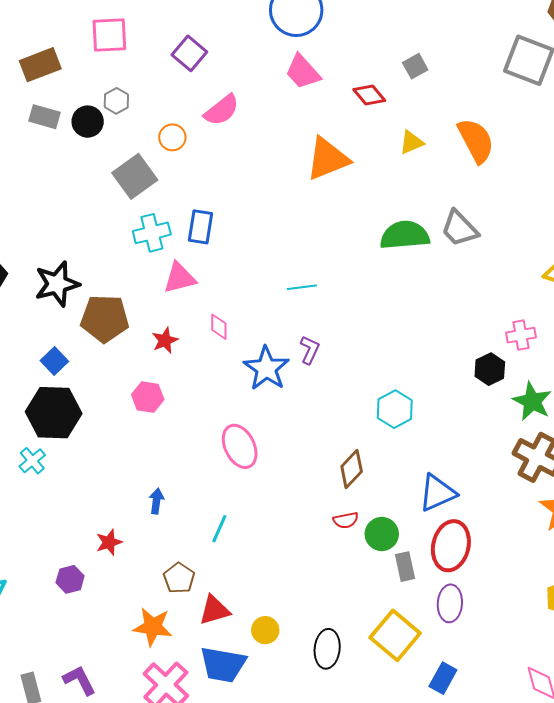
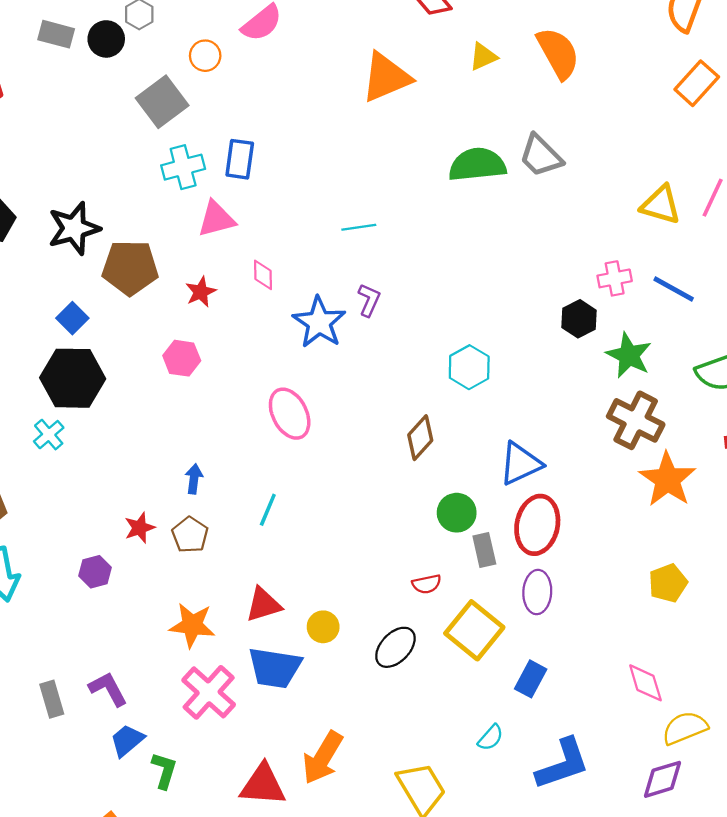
red semicircle: (346, 520) -> (427, 584), moved
brown pentagon: (179, 578) -> (190, 535), moved
black ellipse: (327, 649) -> (395, 647), turned 39

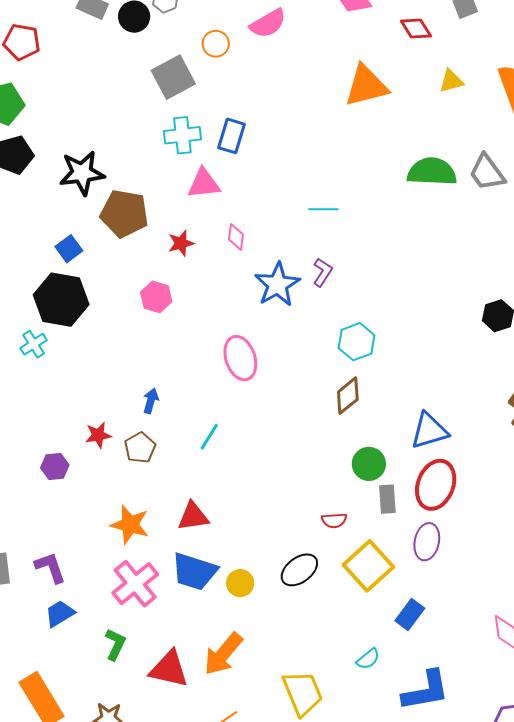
cyan hexagon: (469, 367) -> (357, 342), moved
yellow circle: (323, 627) -> (240, 583), moved
green L-shape: (164, 770) -> (115, 644), moved

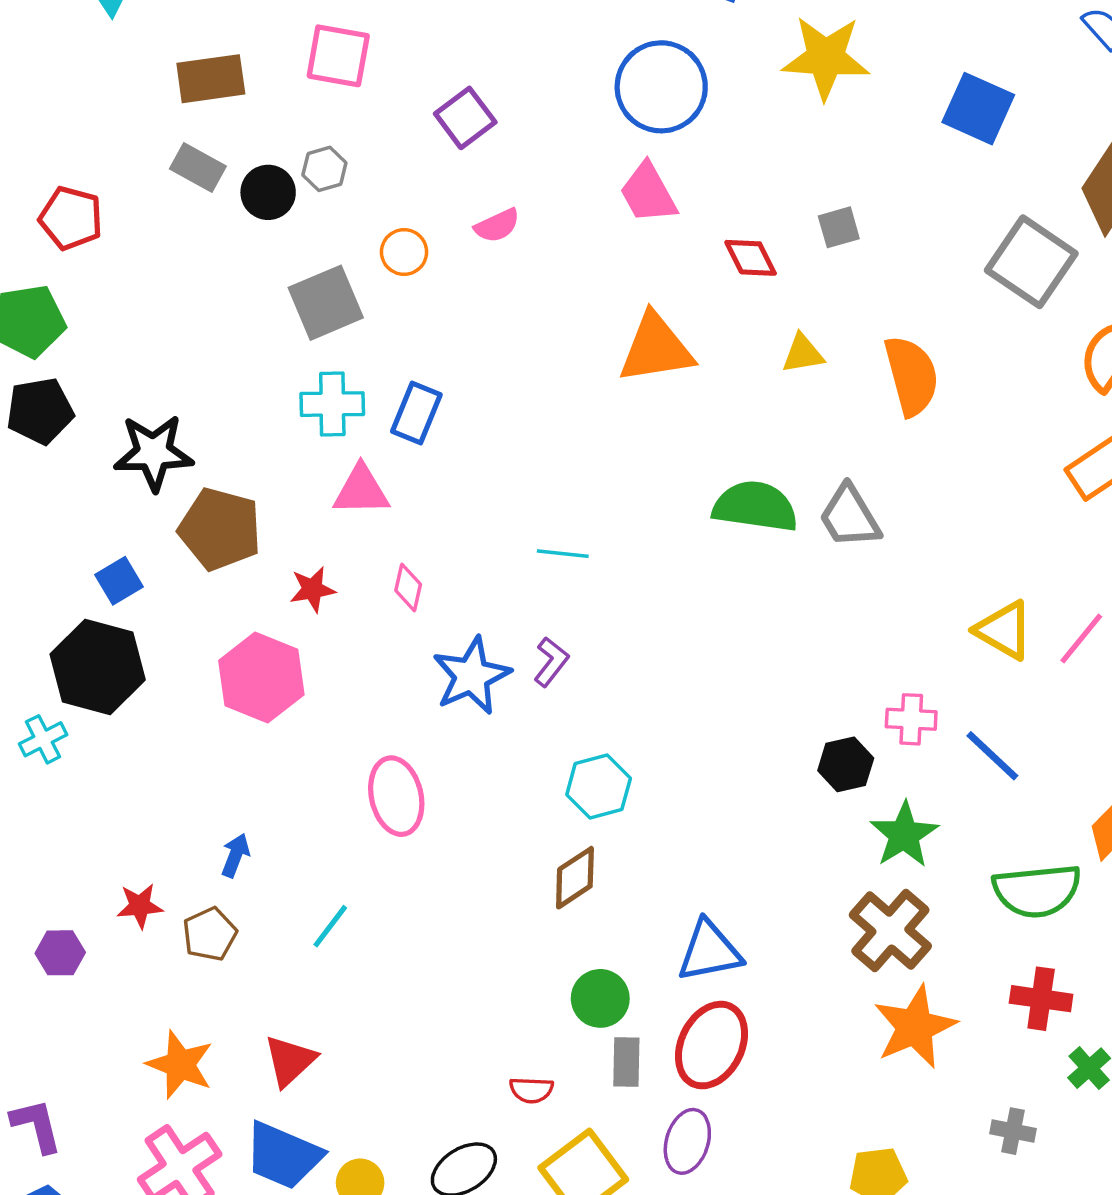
pink semicircle: (268, 23) -> (497, 226), size x0.7
pink hexagon: (156, 297) -> (261, 678), size x1.6
red triangle: (193, 516) -> (290, 1061), turned -40

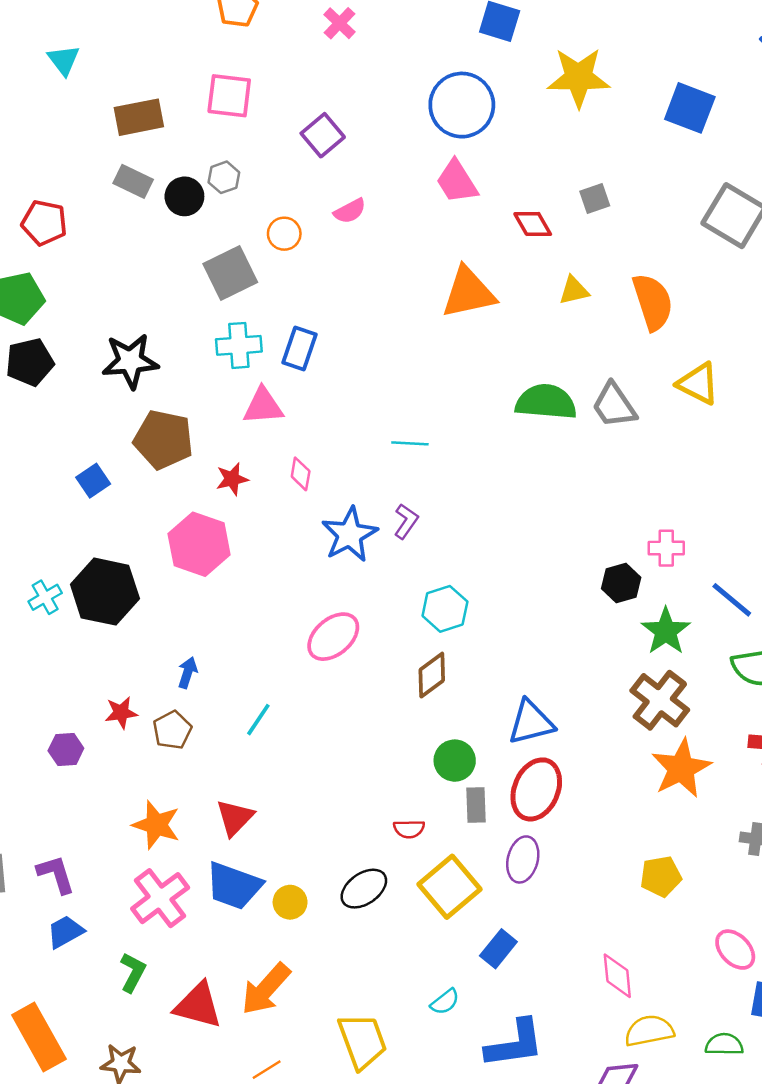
black star: (154, 453) -> (130, 361), moved
yellow triangle: (1004, 630) -> (698, 384), moved
black hexagon: (98, 667) -> (105, 592), moved
blue line: (992, 756) -> (732, 600), moved
pink ellipse: (396, 796) -> (333, 637), moved, turned 66

